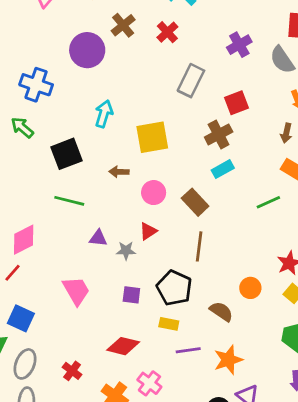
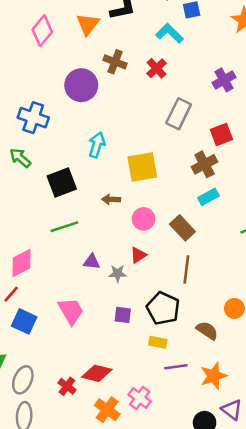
brown cross: (123, 25) -> (115, 62), turned -30
green line: (69, 201) -> (64, 227), turned -32
blue square: (21, 318) -> (24, 321), moved
red diamond: (123, 346) -> (97, 373), moved

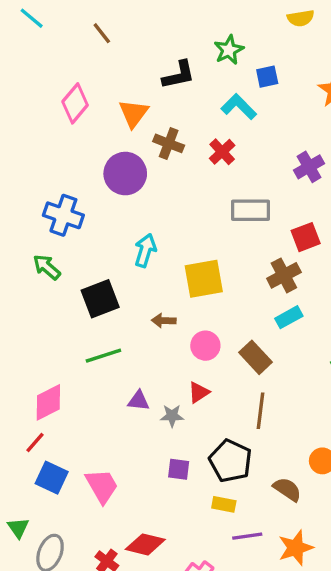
orange triangle: (88, 24) -> (134, 113), moved
gray rectangle: (179, 114) -> (251, 210), turned 64
pink trapezoid: (71, 311) -> (102, 486), moved

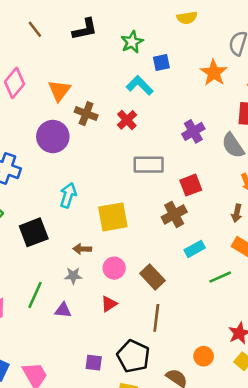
black L-shape: (179, 75) -> (85, 29), moved
cyan rectangle: (289, 317) -> (195, 249), moved
green line: (103, 356) -> (35, 295), moved, turned -48
gray star: (172, 416) -> (73, 276), moved

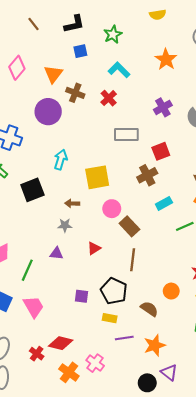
blue square: (161, 62) -> (80, 51), moved
orange star: (214, 73) -> (166, 59), moved
pink circle: (114, 268) -> (112, 209), moved
green line: (35, 295) -> (27, 270), moved

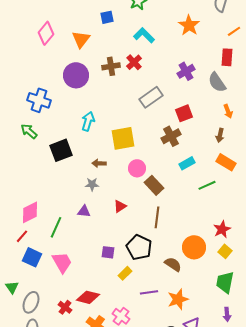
brown cross: (75, 93) -> (111, 66), moved, turned -30
gray rectangle: (126, 135) -> (151, 97), turned -35
orange circle: (171, 291) -> (194, 247), size x1.5
yellow rectangle: (110, 318) -> (125, 273), moved, turned -56

